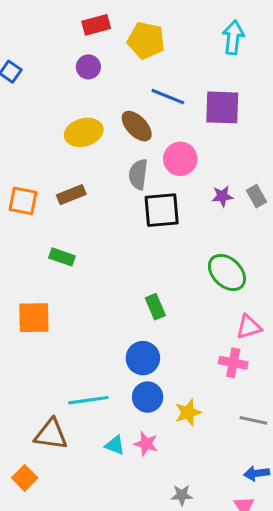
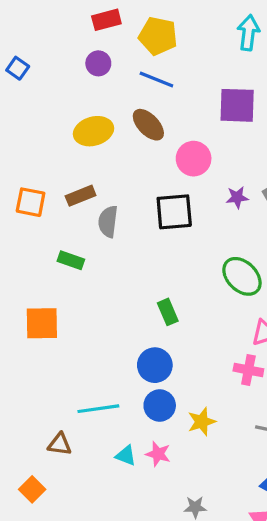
blue line: (168, 97) -> (156, 80), moved
gray semicircle: (138, 174) -> (108, 222), moved
brown triangle: (51, 434) -> (60, 444), size x0.7

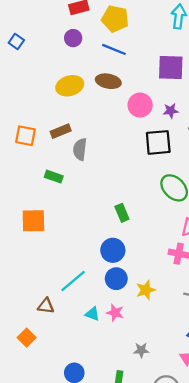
brown ellipse: (148, 125) -> (108, 81), turned -35
purple star: (237, 197) -> (171, 111), moved
black square: (174, 212) -> (158, 142), moved
cyan line: (98, 409) -> (73, 281), turned -32

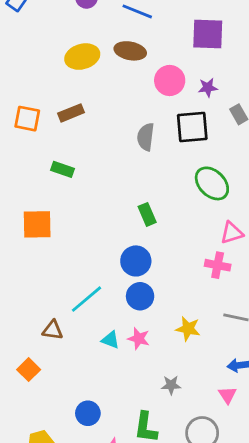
gray semicircle: (80, 149) -> (146, 137), moved
yellow star: (146, 290) -> (188, 329), moved, turned 30

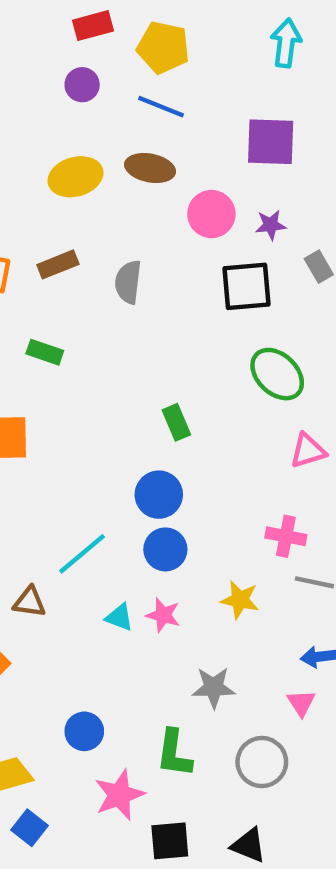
gray semicircle: (146, 137) -> (128, 282), moved
pink cross: (218, 265) -> (286, 536), moved
gray star: (171, 385) -> (214, 687), size x1.4

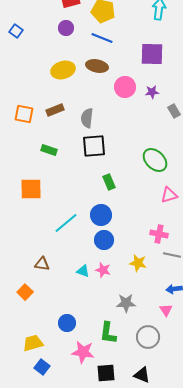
black square: (246, 286) -> (94, 146), moved
cyan line: (82, 554) -> (66, 223), moved
pink star: (119, 795) -> (83, 352), turned 30

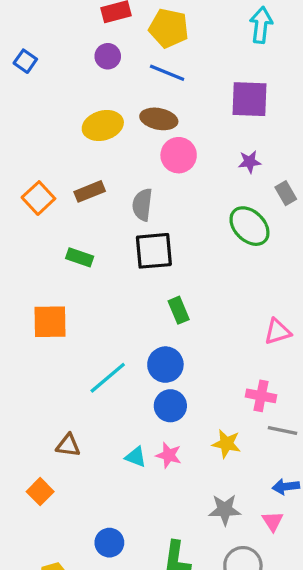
pink circle: (125, 87) -> (179, 155), moved
orange square: (24, 114) -> (38, 198), turned 36
green ellipse: (155, 160) -> (249, 226), moved
gray star: (126, 303) -> (225, 510), moved

